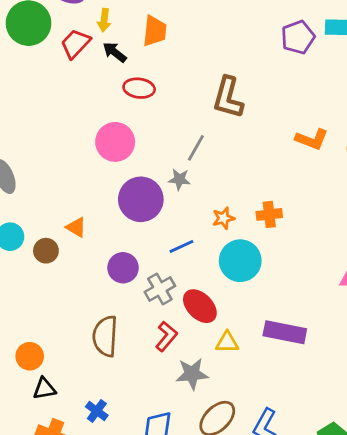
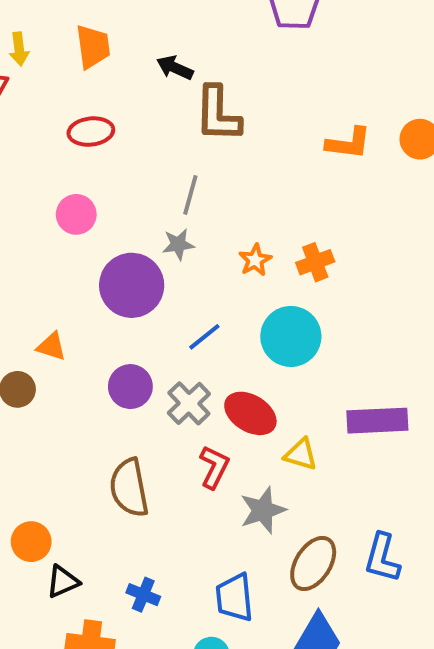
black arrow: (115, 52) -> (175, 68), moved
pink circle: (115, 142) -> (76, 214), size x0.7
orange star: (223, 218) -> (255, 260), moved
yellow triangle: (227, 342) -> (301, 454), turned 30

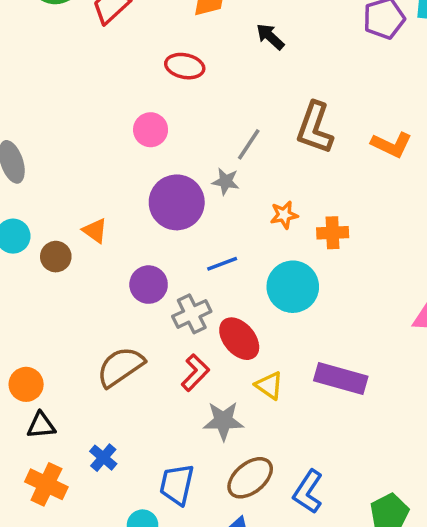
brown L-shape: (218, 114) -> (315, 128), moved
brown semicircle: (129, 488) -> (120, 367), turned 48

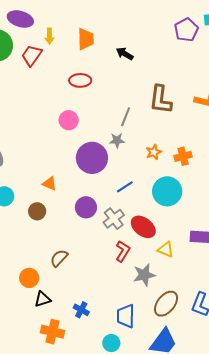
brown circle: (56, 257) -> (37, 211), moved
brown semicircle: (120, 367) -> (59, 258), moved, size x0.7

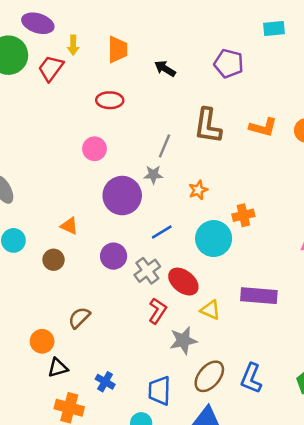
purple pentagon: (186, 30) -> (229, 64), moved, turned -30
orange cross: (183, 156) -> (243, 215), moved

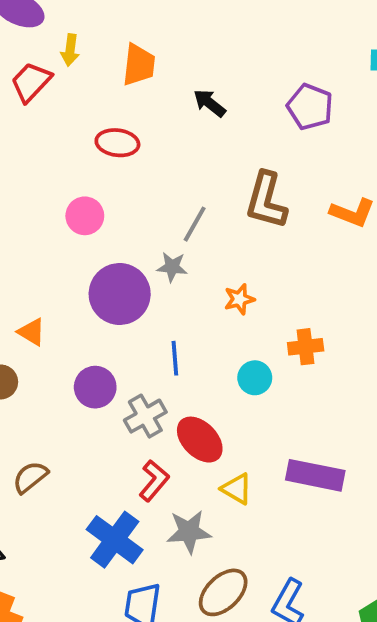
blue line: (162, 232) -> (175, 358), turned -70
cyan circle: (214, 239) -> (255, 378), size x0.6
blue cross: (105, 382) -> (115, 540), moved, size x1.8

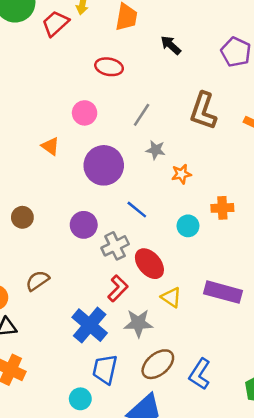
gray line: (195, 224) -> (142, 115), moved
gray star: (172, 267) -> (156, 150), moved
orange triangle: (32, 332) -> (50, 146), moved
blue line: (175, 358) -> (137, 210), turned -50

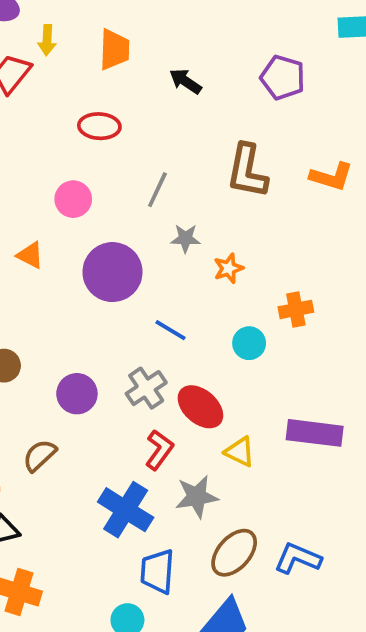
purple circle: (84, 225) -> (77, 394), moved
blue L-shape: (200, 374) -> (298, 558), turned 88

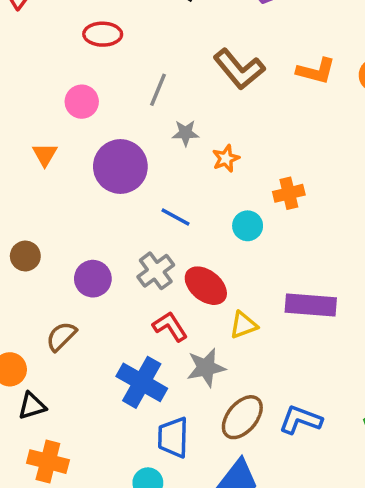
brown L-shape: (247, 171) -> (239, 69), turned -48
orange triangle: (30, 255) -> (45, 154), turned 36
red L-shape: (159, 450) -> (170, 326), turned -66
yellow triangle: (240, 452) -> (243, 325), turned -44

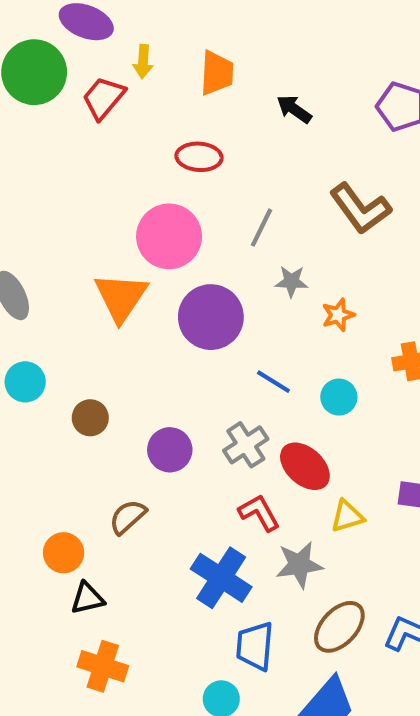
pink circle: (82, 102) -> (169, 236), size x1.6
orange triangle: (45, 154) -> (121, 297), size x1.8
cyan circle: (248, 226) -> (339, 397), moved

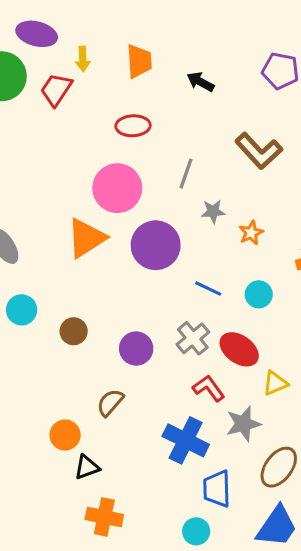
orange triangle: (121, 297) -> (86, 238), turned 30

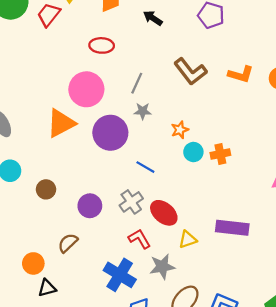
gray star: (213, 212) -> (143, 111), moved
cyan circle: (259, 294) -> (193, 152), moved

